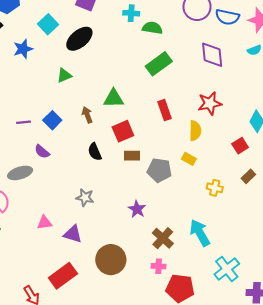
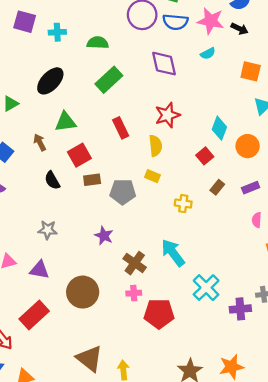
cyan cross: (131, 13) -> (57, 32), moved
black ellipse: (79, 39) -> (50, 81), moved

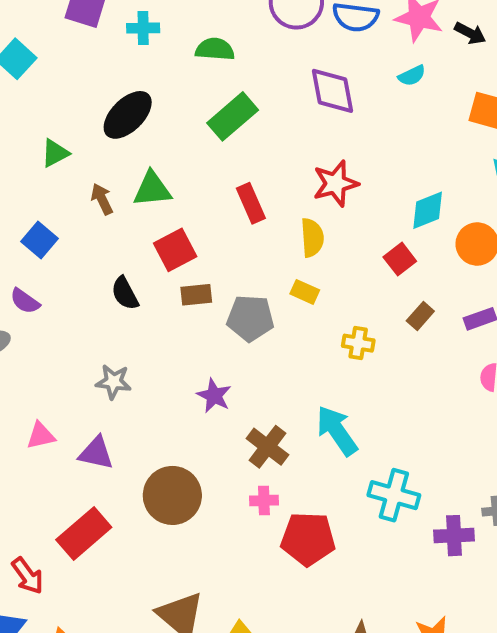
cyan diamond: (219, 128) -> (428, 210), turned 45
brown arrow: (40, 142) -> (102, 199), moved
cyan cross: (206, 288) -> (394, 495), turned -32

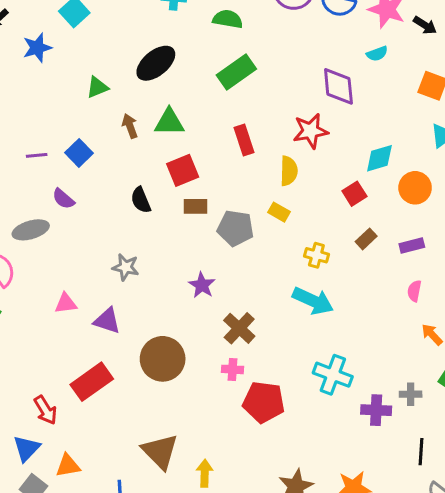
purple diamond: (333, 91) -> (338, 86), moved
cyan arrow: (337, 431) -> (313, 301), moved, turned 144

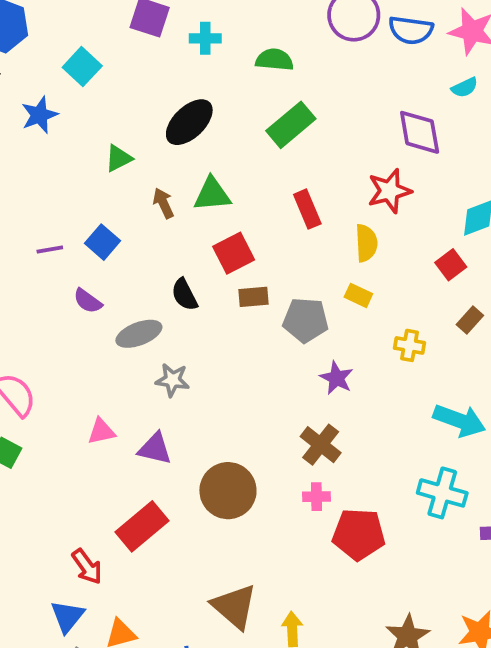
gray ellipse: (31, 230) -> (139, 334), moved
purple star: (202, 285) -> (337, 378), moved
cyan arrow: (313, 301) -> (459, 420), moved

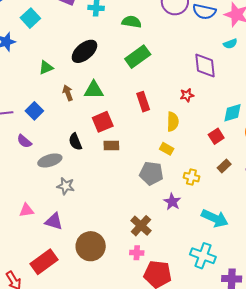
red star: (389, 191) -> (187, 95), size x0.6
gray pentagon: (306, 320) -> (151, 173), moved
purple star: (337, 378) -> (172, 202), moved

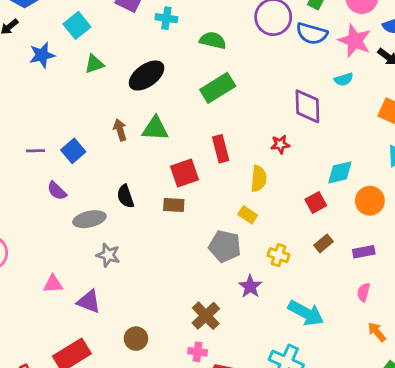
green triangle: (46, 68) -> (94, 64), moved
red square: (103, 122) -> (185, 173), moved
brown circle: (91, 246) -> (136, 339), size x0.6

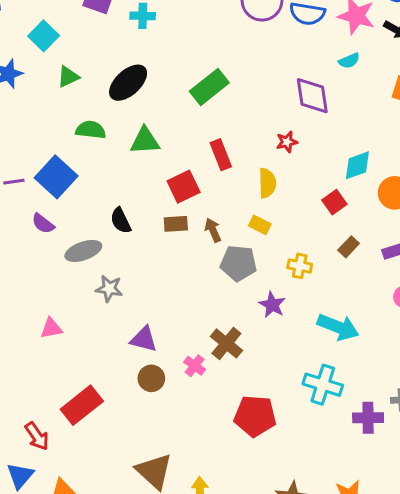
green semicircle: (213, 40) -> (91, 130), moved
brown arrow: (120, 130) -> (213, 230), moved
blue square: (73, 151) -> (56, 177), size x1.5
purple triangle: (89, 302) -> (144, 339), moved
pink cross: (198, 352) -> (195, 366), moved, turned 36

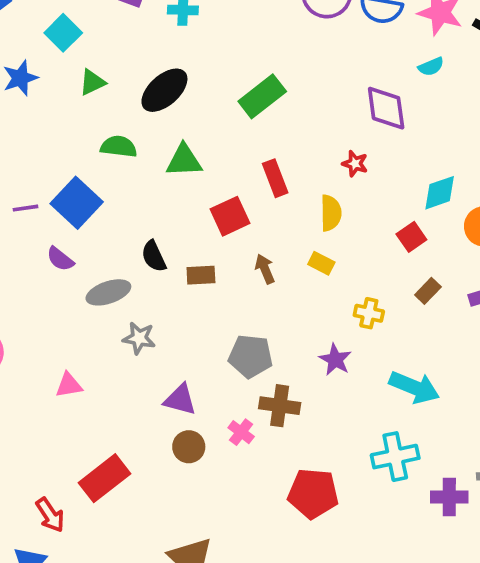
red star: (287, 142) -> (355, 164), turned 30
brown rectangle: (176, 224) -> (201, 275), moved
gray pentagon: (238, 263) -> (251, 356), moved
brown cross: (226, 343) -> (280, 406), turned -32
cyan cross: (323, 385) -> (395, 457), turned -30

